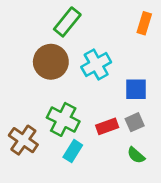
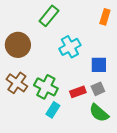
brown circle: (51, 62) -> (18, 45), moved
brown cross: (23, 140) -> (17, 83), moved
green semicircle: (136, 155) -> (99, 113), size x1.5

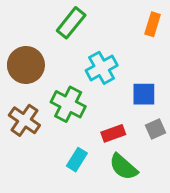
green cross: (46, 87) -> (68, 104), moved
gray square: (98, 89) -> (155, 129), moved
green semicircle: (99, 113) -> (123, 167), moved

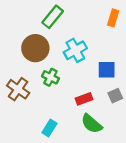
brown circle: (26, 65) -> (35, 48), moved
green cross: (68, 104) -> (50, 77), size x0.7
cyan rectangle: (77, 160) -> (49, 128), moved

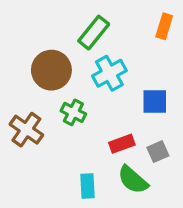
green rectangle: (53, 17) -> (94, 33), moved
gray square: (115, 96) -> (158, 152), moved
cyan rectangle: (49, 128) -> (87, 186), moved, turned -35

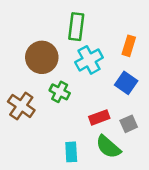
orange rectangle: (164, 26) -> (129, 46), moved
green rectangle: (94, 33) -> (76, 27), turned -32
blue square: (155, 101) -> (126, 83), turned 35

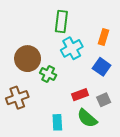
brown circle: (42, 57) -> (28, 59), moved
brown cross: (21, 106) -> (17, 98), moved, turned 35

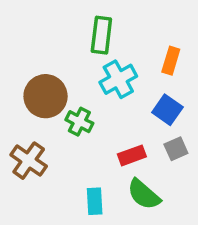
brown cross: (17, 98) -> (29, 161), turned -35
gray square: (104, 100) -> (176, 149), moved

